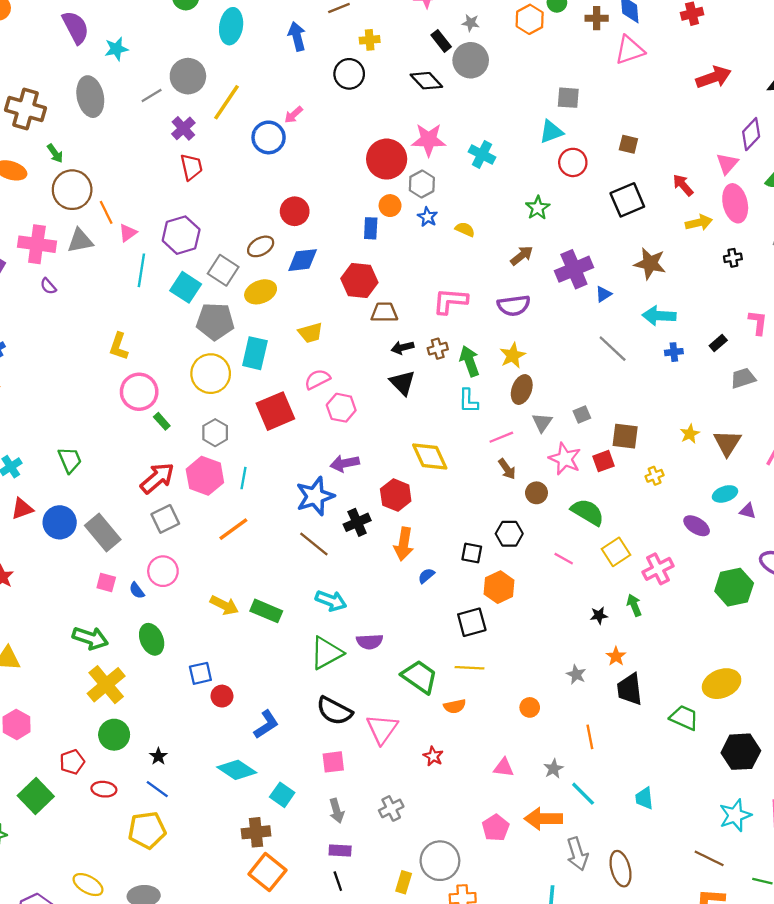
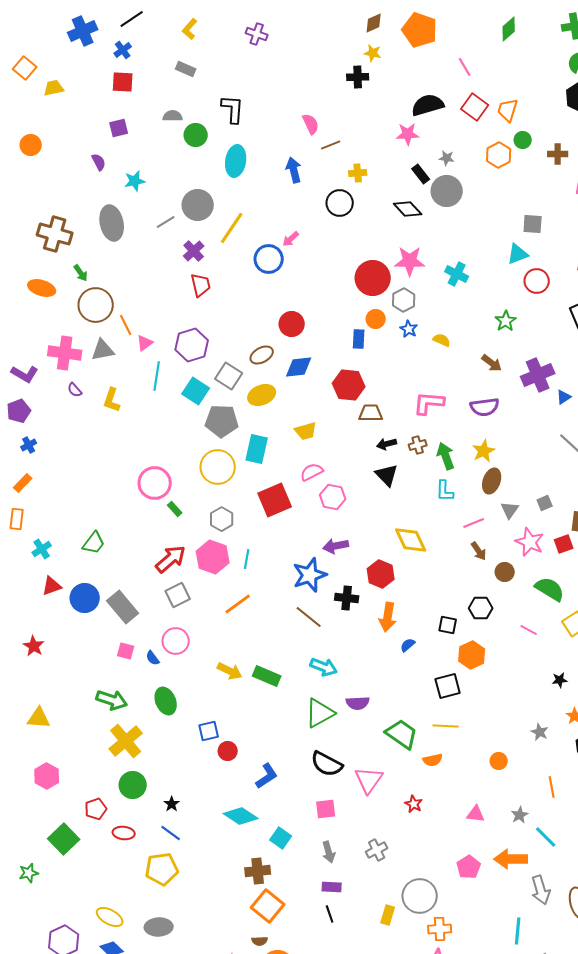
purple semicircle: (76, 27) -> (99, 162), size x0.6
brown arrow: (522, 256) -> (492, 363), turned 75
yellow L-shape: (119, 346) -> (112, 400), moved
green trapezoid: (70, 460) -> (94, 543), turned 60
black cross: (357, 522) -> (347, 598), turned 30

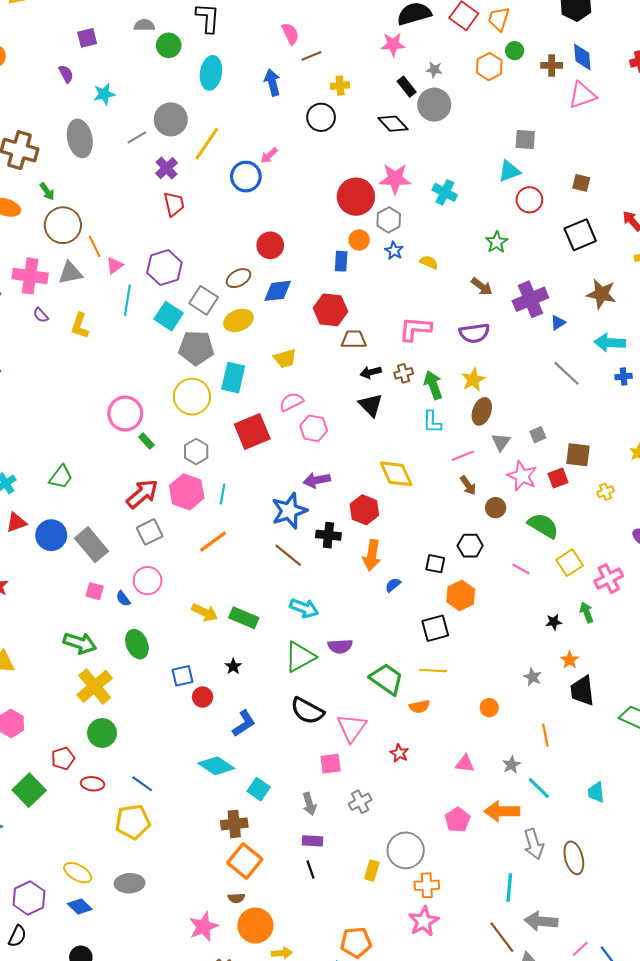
black star: (172, 804) -> (233, 666), moved
pink square: (326, 809) -> (331, 764), moved

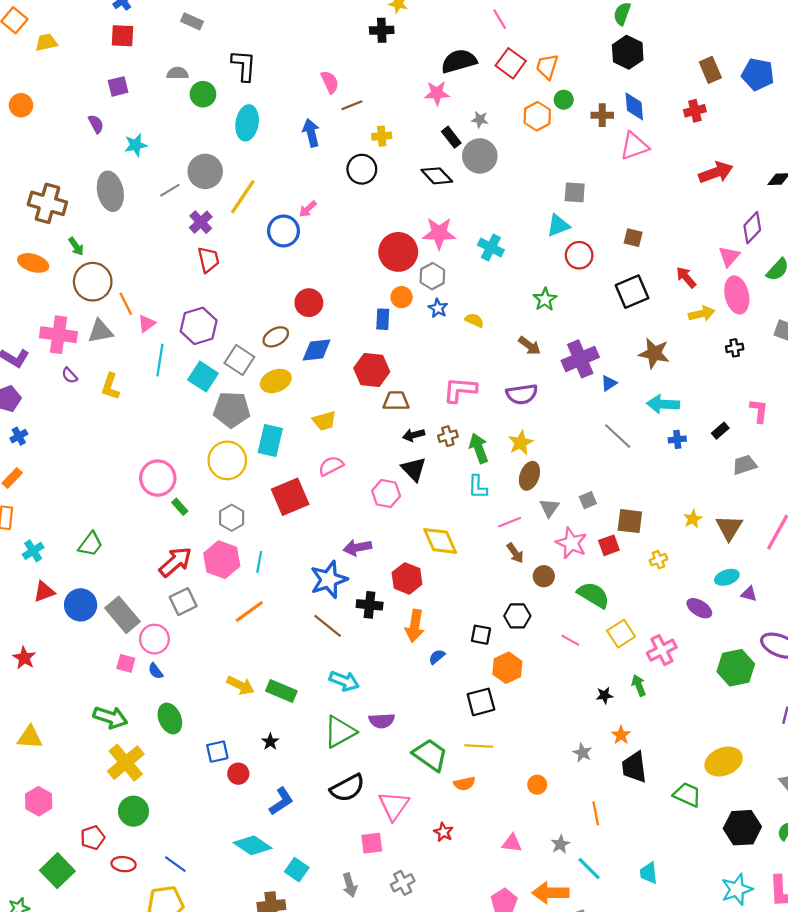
pink hexagon: (314, 428) -> (386, 493), moved
pink circle: (148, 581) -> (154, 639), moved
black semicircle: (307, 711) -> (347, 788), turned -56

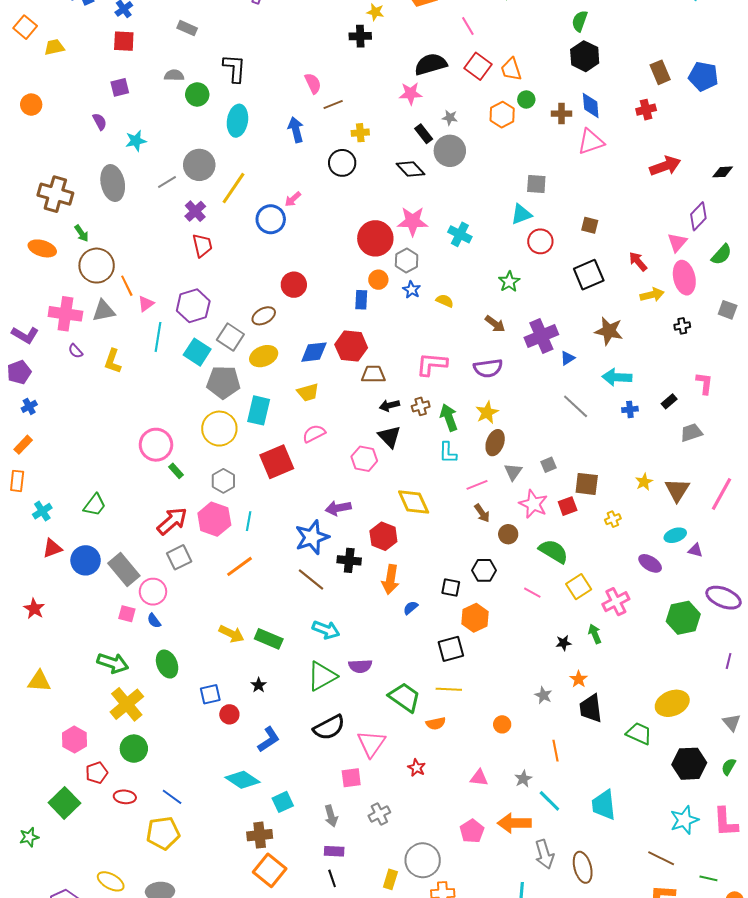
orange trapezoid: (547, 67) -> (511, 69), turned -35
blue diamond: (317, 350) -> (314, 352), moved
pink hexagon: (39, 801) -> (74, 740), moved
cyan square: (297, 870) -> (283, 802), turned 30
cyan trapezoid: (649, 873) -> (604, 805), size x1.5

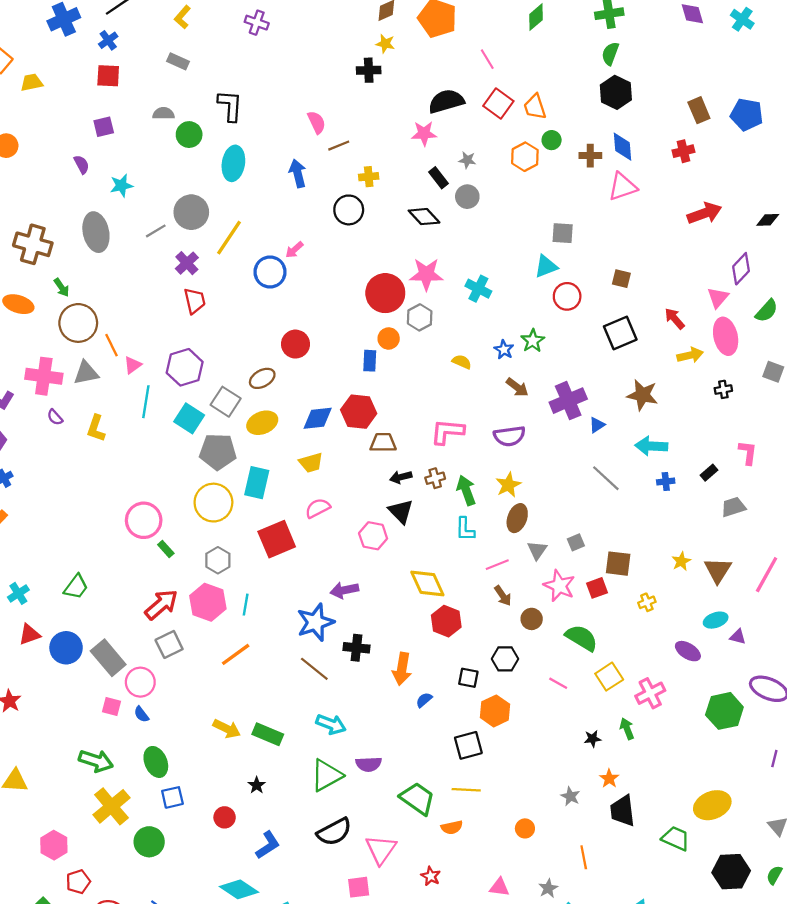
gray circle: (450, 151) -> (467, 197), size x0.7
blue star: (412, 290) -> (504, 350), moved
red hexagon: (383, 536) -> (446, 621), moved
blue square: (210, 694) -> (172, 797), moved
green circle: (134, 749) -> (149, 842), moved

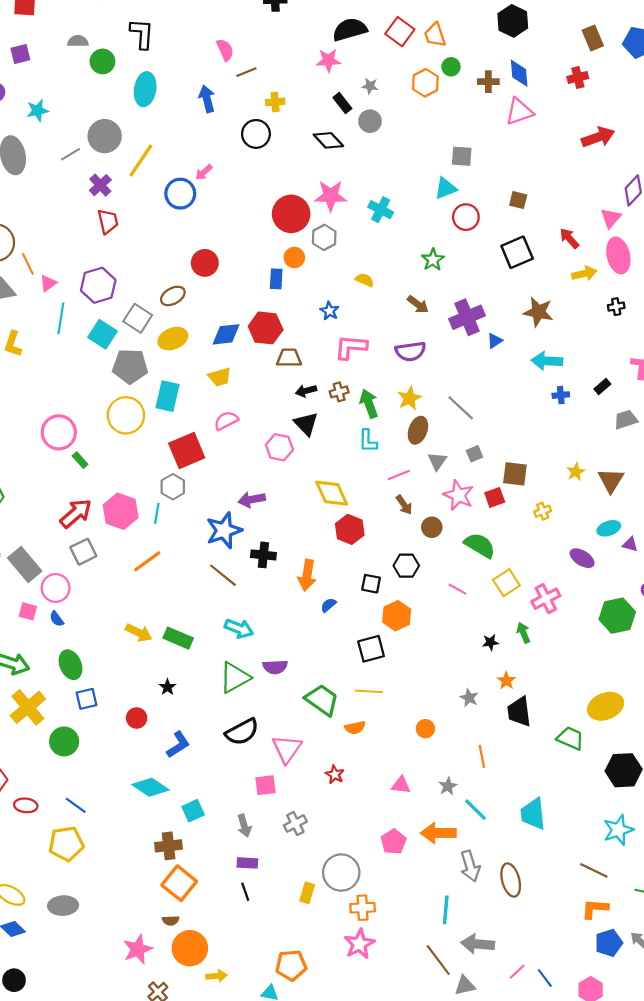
blue star: (504, 350) -> (329, 311), moved
gray line: (606, 478) -> (461, 408), moved
gray hexagon: (218, 560) -> (173, 487), moved

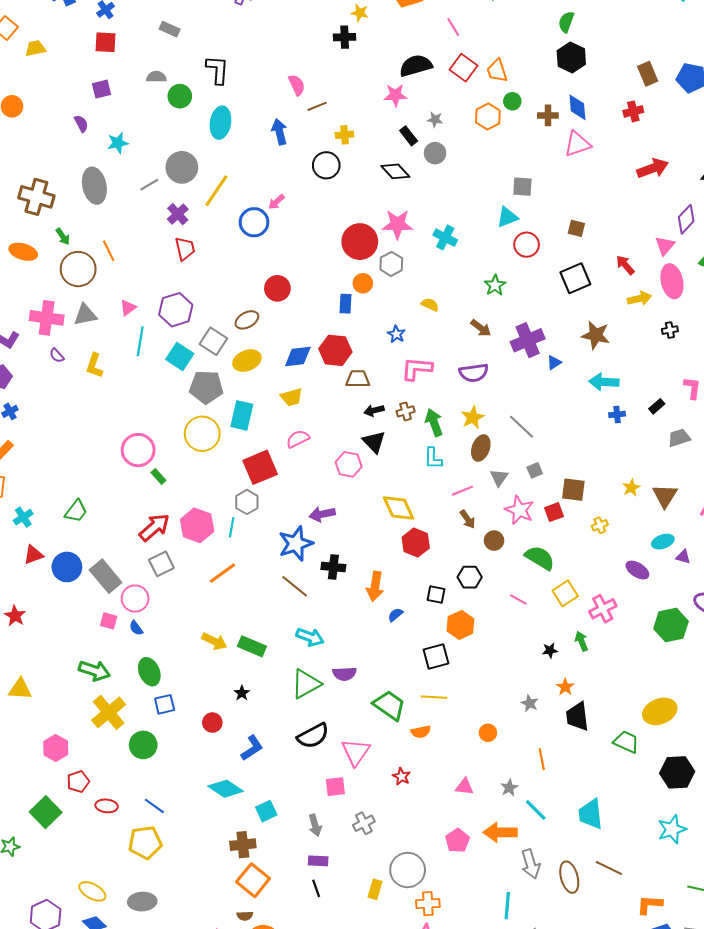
orange line: (28, 264) -> (109, 251), moved
brown line: (594, 870) -> (609, 868), moved

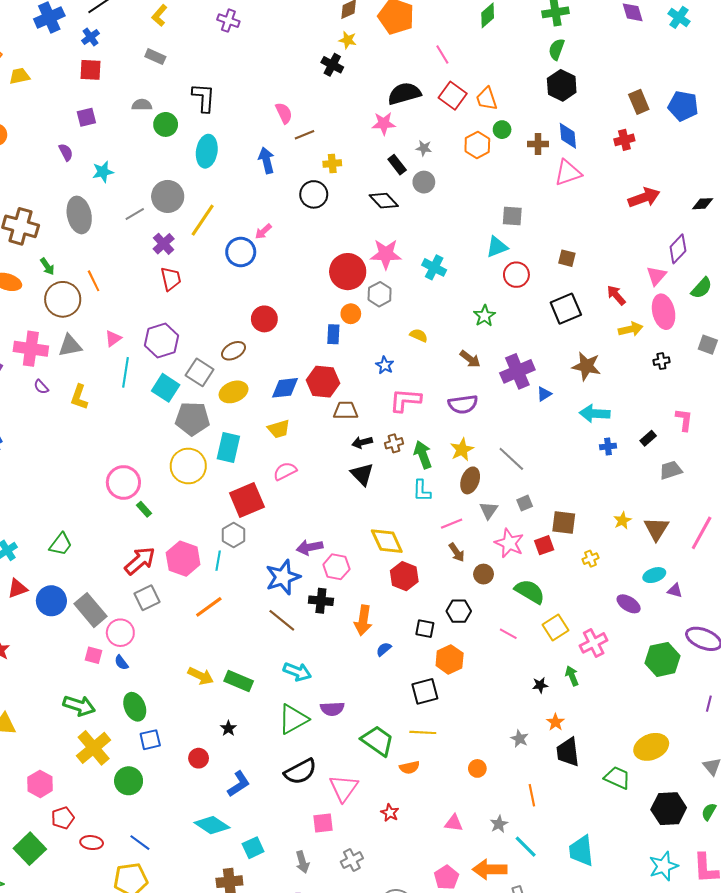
black cross: (345, 37) -> (332, 65), turned 30
pink hexagon: (349, 464) -> (336, 567), moved

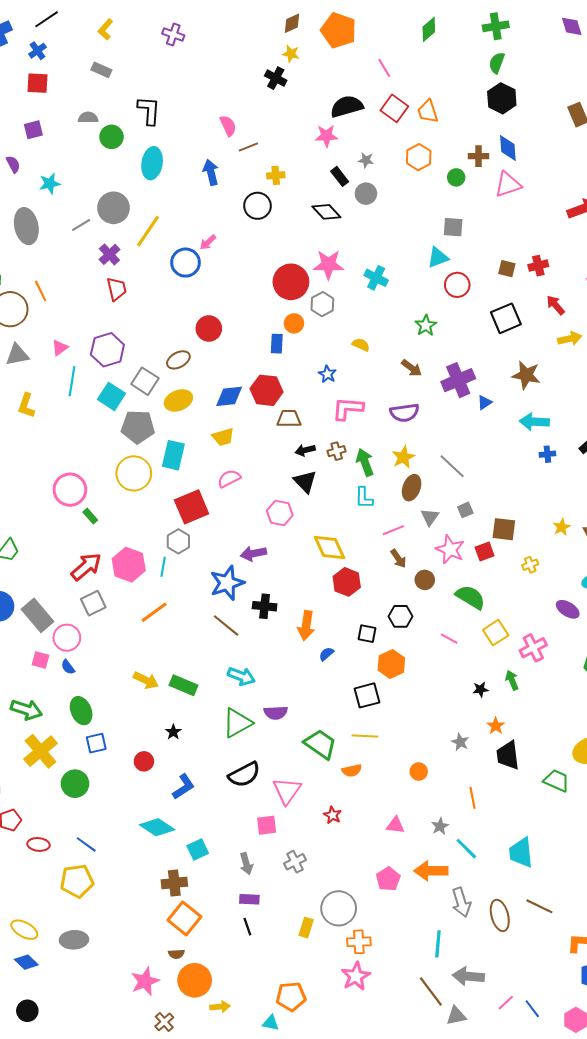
green circle: (502, 130) -> (456, 177), moved
red cross: (624, 140) -> (538, 266), moved
pink hexagon: (336, 567) -> (280, 513), moved

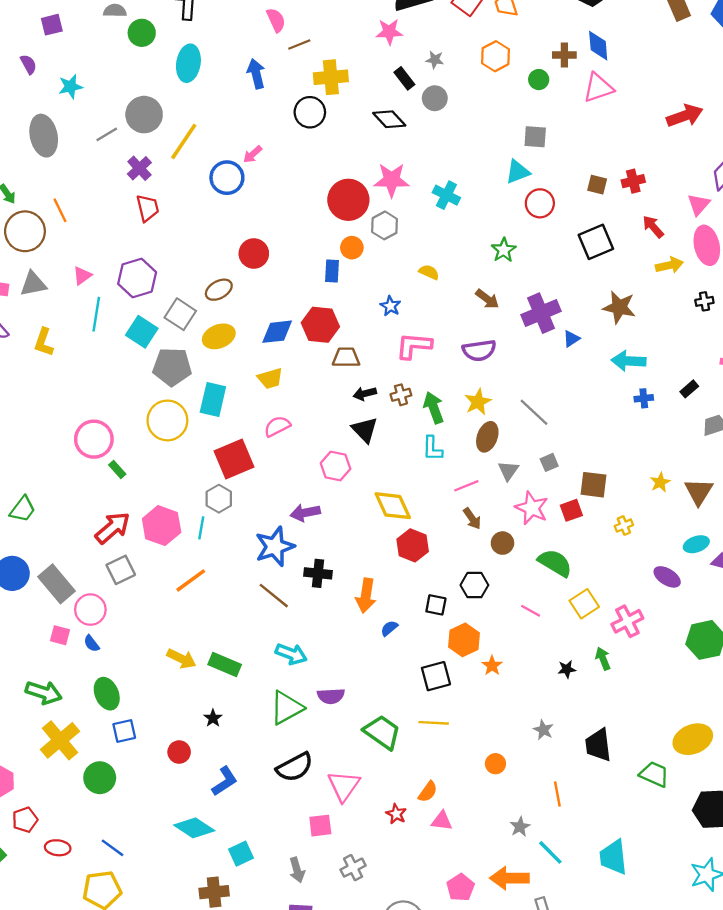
yellow cross: (276, 175) -> (331, 77), size x1.6
orange star: (496, 726) -> (492, 666), moved
orange semicircle: (352, 770) -> (428, 792), moved, turned -42
pink triangle: (395, 825) -> (442, 821), moved

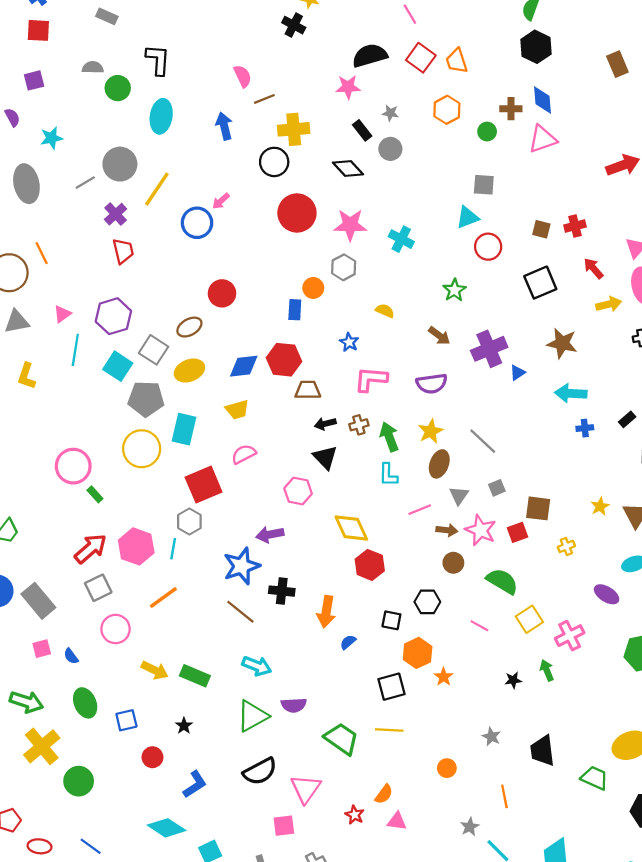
red circle: (348, 200) -> (297, 213), moved
brown arrow: (472, 519) -> (447, 530), moved, turned -48
pink circle: (90, 610) -> (116, 629), moved
pink square: (60, 635) -> (42, 649), turned -30
blue square: (124, 731) -> (126, 720), moved

